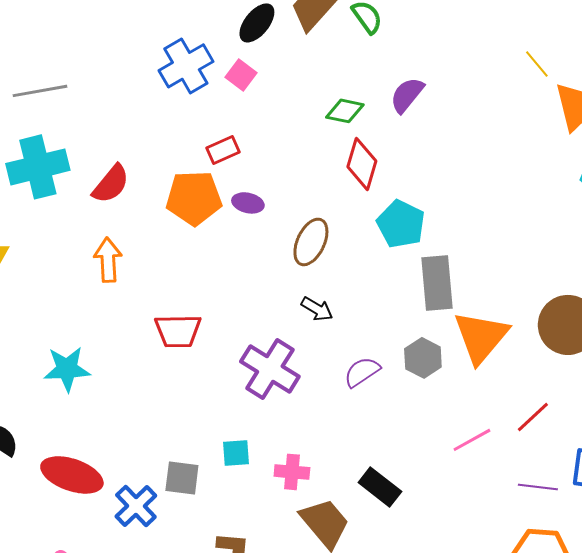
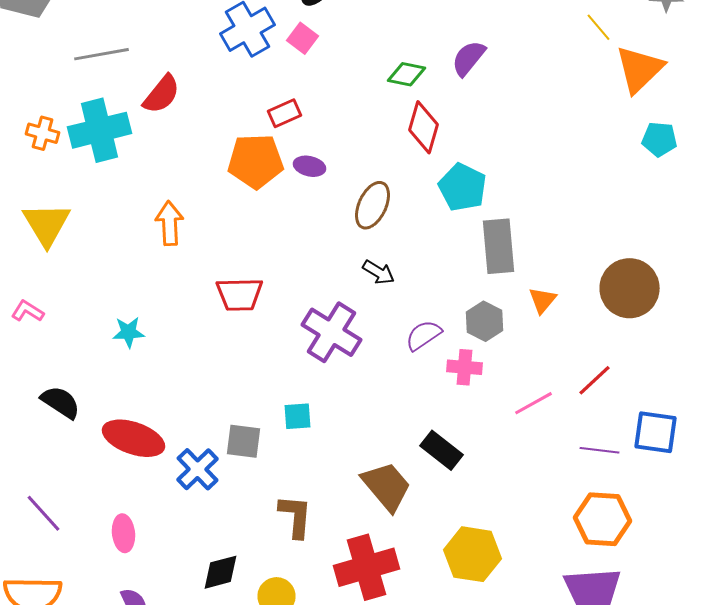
red semicircle: (111, 184) -> (162, 94), moved
orange triangle: (481, 337) -> (542, 300), size x0.5
cyan star: (67, 369) -> (128, 332), size x0.7
pink cross: (292, 472) -> (464, 367), moved

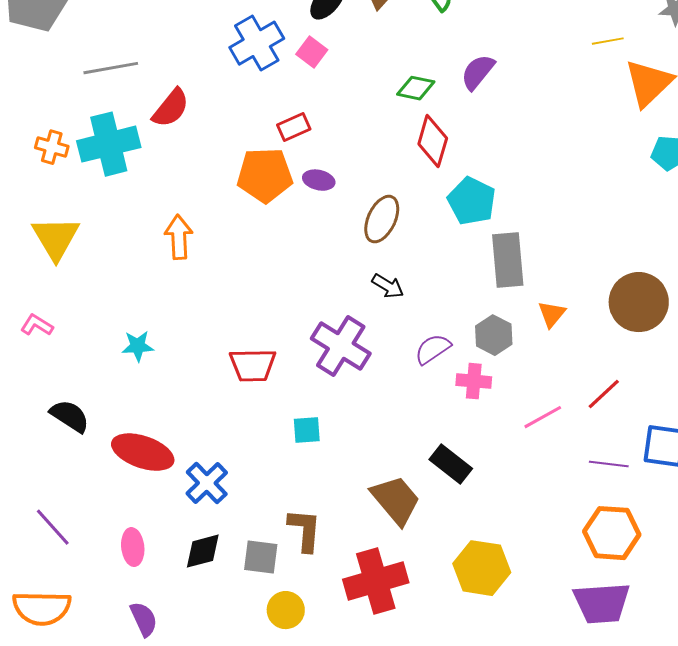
yellow line: (598, 27) -> (608, 41), turned -60
red trapezoid: (240, 294) -> (253, 365), moved
gray square: (244, 441) -> (261, 557), moved
black diamond: (220, 572) -> (203, 551), moved

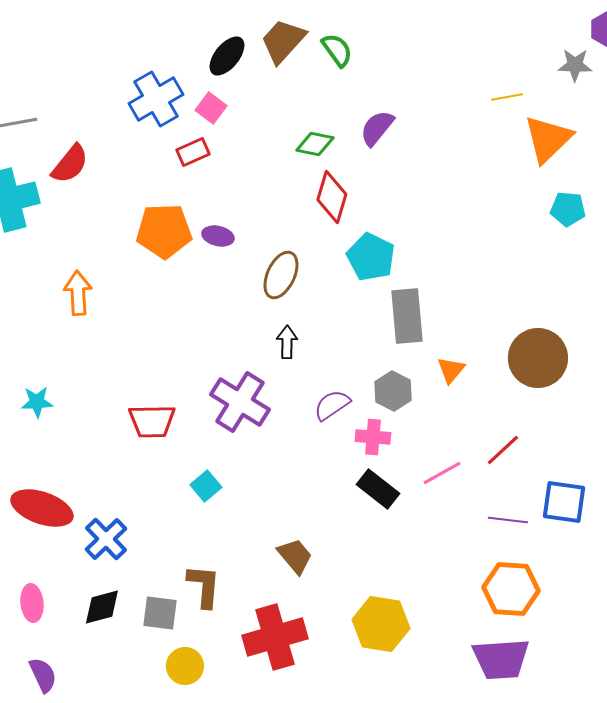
red rectangle: (294, 127) -> (193, 152), moved
black arrow: (388, 286) -> (287, 342), turned -120
cyan square: (307, 430) -> (206, 486), turned -36
black rectangle: (451, 464) -> (378, 489), moved
brown trapezoid: (396, 500) -> (295, 556), size x0.7

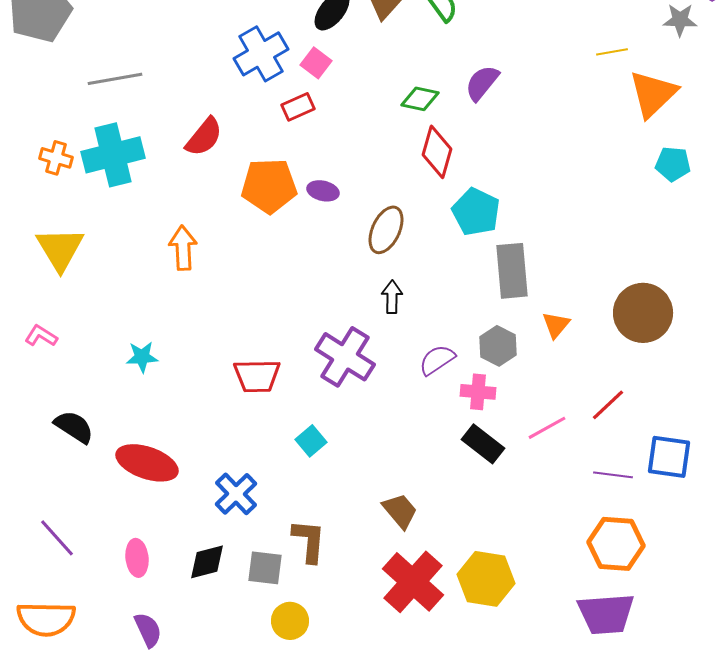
red semicircle: (70, 164) -> (204, 137), moved
blue cross: (106, 539) -> (236, 494), moved
red cross: (275, 637) -> (413, 582), moved, turned -32

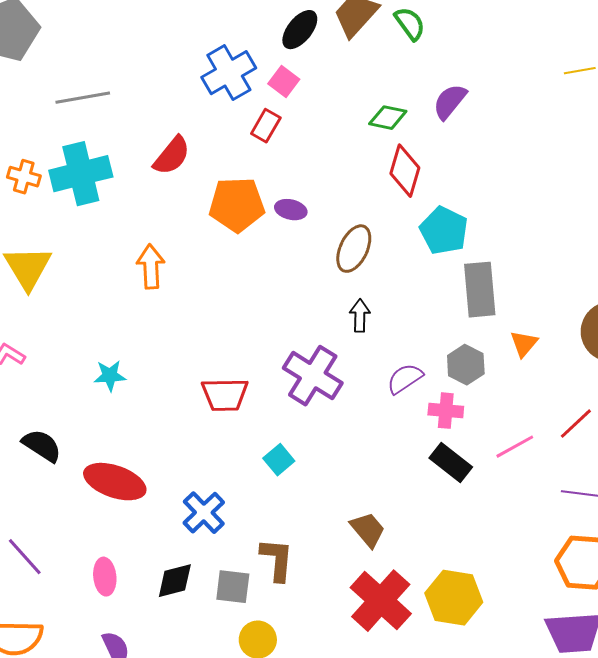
red rectangle: (298, 107) -> (266, 126), turned -36

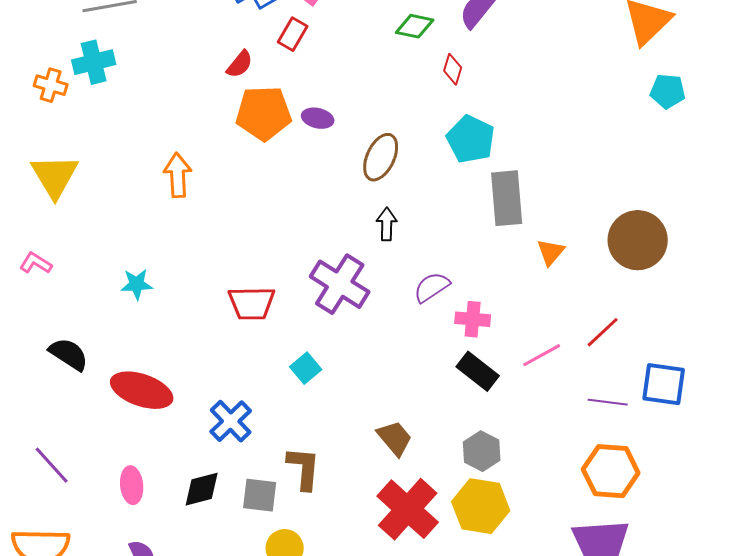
red semicircle: (172, 156) -> (240, 64), moved, size x0.7
red diamond: (405, 171) -> (453, 69), moved, size x0.6
cyan cross: (81, 174) -> (94, 62), moved, size x0.7
gray hexagon: (466, 365) -> (482, 451), moved

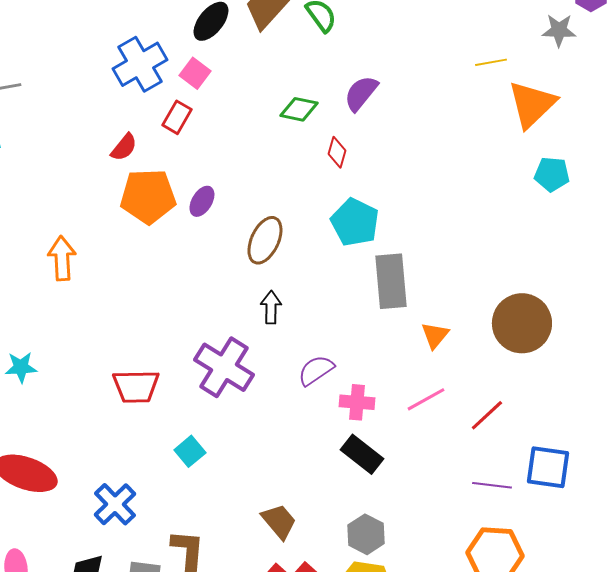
purple ellipse: (318, 118) -> (202, 201), turned -72
pink line: (542, 355) -> (426, 399), moved

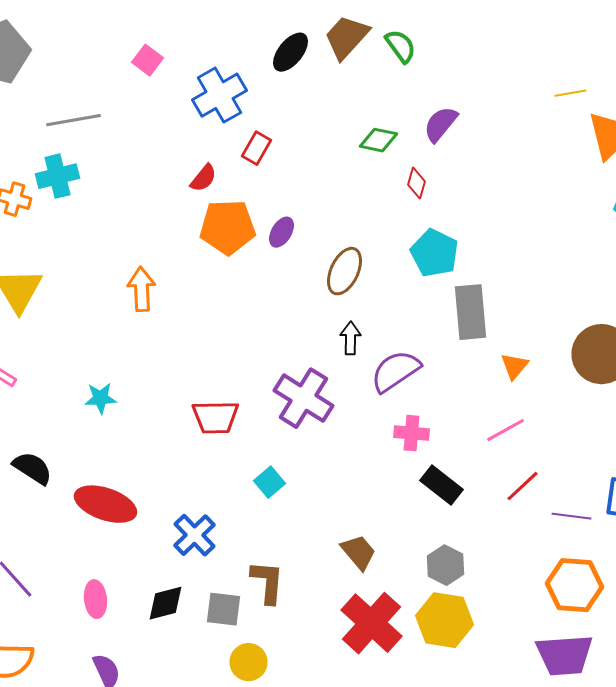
pink square: (195, 73) -> (148, 60), moved
purple semicircle: (316, 370) -> (396, 371), moved, size x1.4
pink cross: (357, 402) -> (412, 433), moved
red line: (487, 415) -> (522, 486), moved

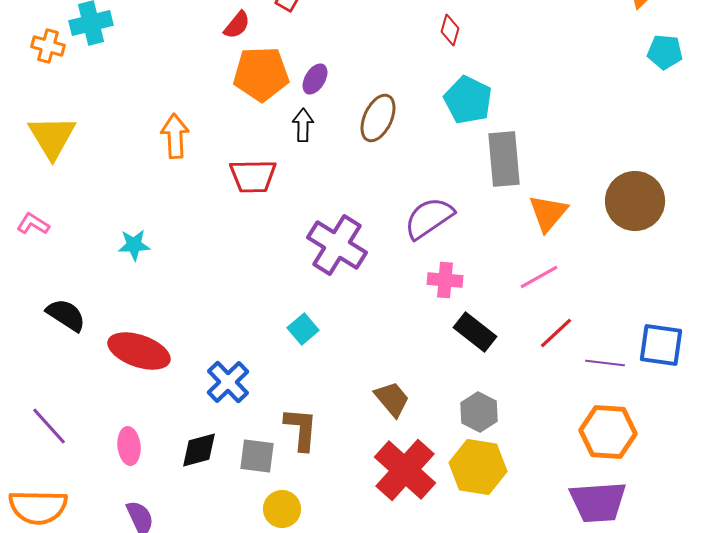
black arrow: (350, 338) -> (303, 125), moved
orange triangle: (514, 366) -> (548, 213), size x1.4
red trapezoid: (216, 417) -> (253, 176), moved

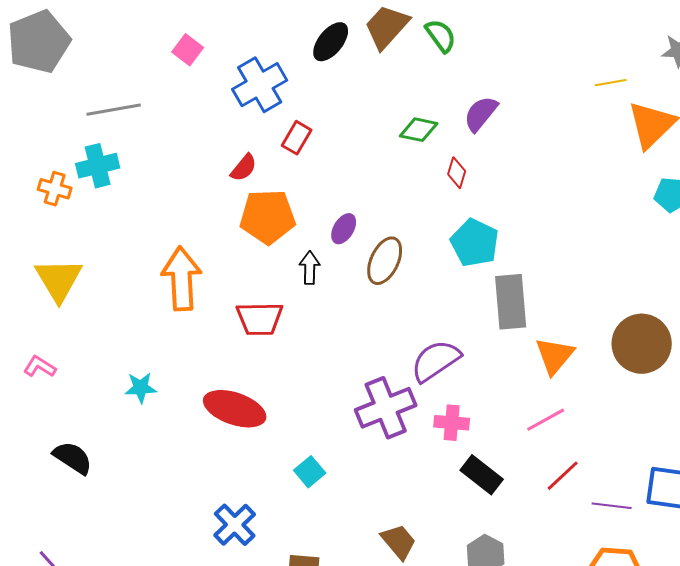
purple ellipse: (315, 79) -> (344, 229), moved
orange arrow: (175, 136) -> (182, 279), size x1.4
purple cross: (337, 245) -> (386, 408), moved, turned 36
red ellipse: (139, 351) -> (235, 409), moved

